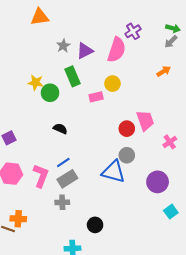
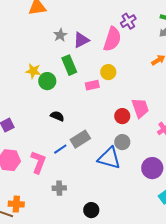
gray rectangle: (67, 179) -> (80, 139), moved

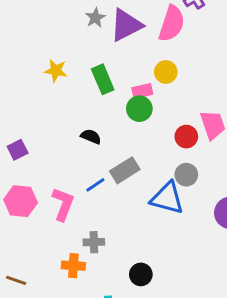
purple triangle: (81, 40) -> (126, 25), size x1.4
green rectangle: (69, 65) -> (103, 79), moved
green circle: (47, 81) -> (139, 109), moved
orange cross: (16, 204) -> (73, 266), moved

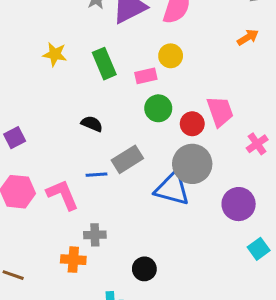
green circle: (139, 109) -> (158, 108), moved
gray circle: (186, 175) -> (192, 164), size x1.6
blue line: (95, 185) -> (96, 175), turned 30
pink L-shape: (63, 204) -> (63, 195), turned -44

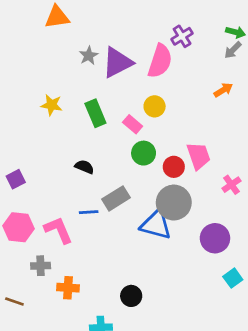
pink rectangle: (146, 76) -> (133, 124), turned 54
gray cross: (95, 235) -> (41, 266), moved

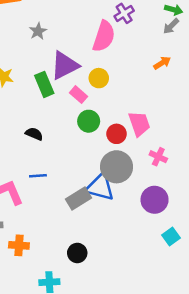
purple triangle: (117, 62) -> (65, 65), moved
pink cross: (231, 185) -> (158, 157), moved, turned -30
gray rectangle: (116, 198) -> (78, 198), moved

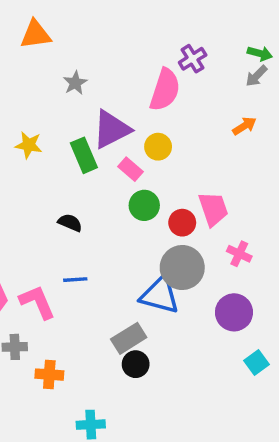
gray rectangle: (78, 198) -> (129, 338), moved
black circle: (77, 253) -> (136, 364), moved

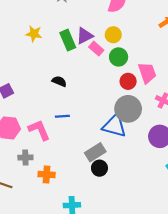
purple triangle: (111, 129) -> (85, 36), moved, size x0.7
green circle: (144, 205) -> (119, 57), moved

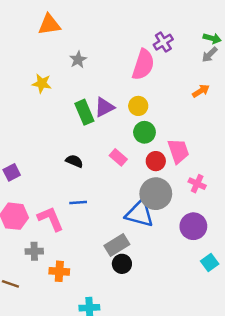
yellow star: (34, 34) -> (42, 83), moved
pink rectangle: (96, 49) -> (118, 157), moved

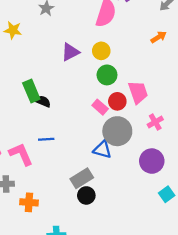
green rectangle: (84, 112) -> (31, 91), moved
pink rectangle: (118, 157) -> (100, 107), moved
pink cross: (197, 184) -> (155, 122), turned 35
blue triangle: (139, 214) -> (102, 150), size x0.7

